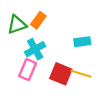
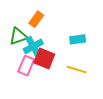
green triangle: (17, 25) -> (18, 36), moved
red square: (61, 74) -> (44, 58), moved

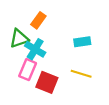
cyan cross: (33, 46) -> (35, 49), turned -30
red square: (44, 58) -> (47, 82), moved

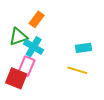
cyan rectangle: (82, 42) -> (83, 48), moved
red square: (47, 82) -> (16, 78), moved

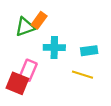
green triangle: (18, 37) -> (25, 27), moved
cyan cross: (34, 47) -> (54, 47), moved, turned -30

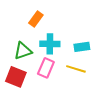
green triangle: (25, 27) -> (23, 51), moved
pink rectangle: (28, 70) -> (46, 68), moved

